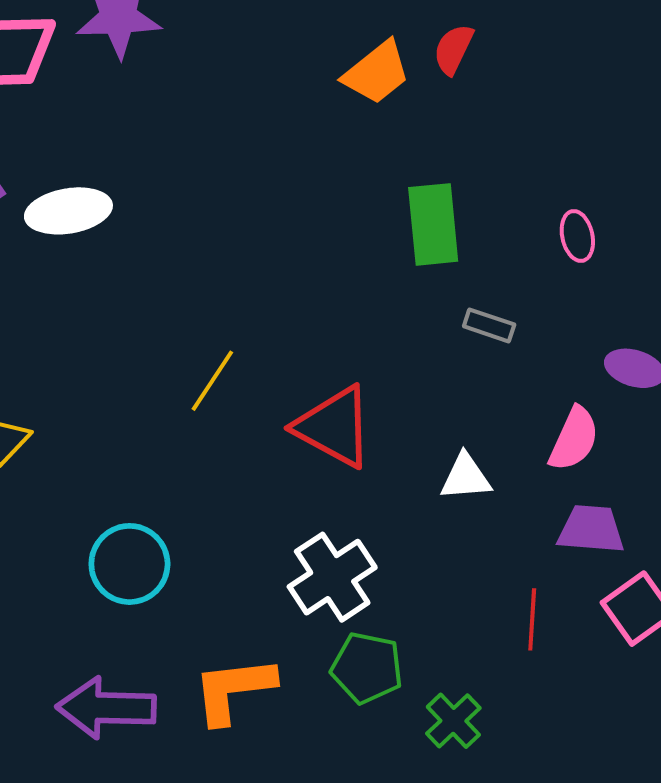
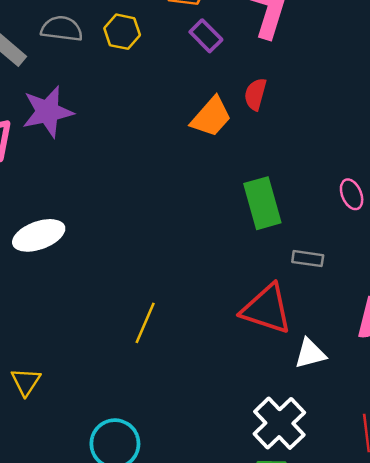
red triangle: (334, 427) -> (267, 309), moved
white cross: (332, 577) -> (279, 423), moved

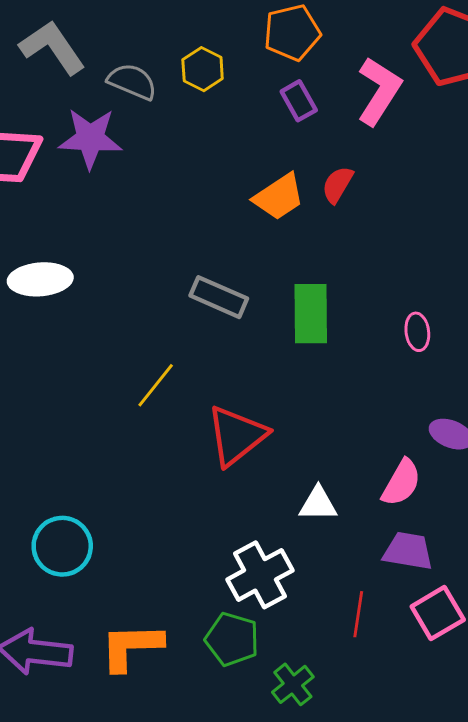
gray semicircle: (62, 29) -> (132, 82), moved
gray rectangle: (308, 259) -> (219, 297), moved, size x1.5
red triangle: (267, 309) -> (236, 436), moved, turned 48
yellow line: (145, 323) -> (156, 385), moved

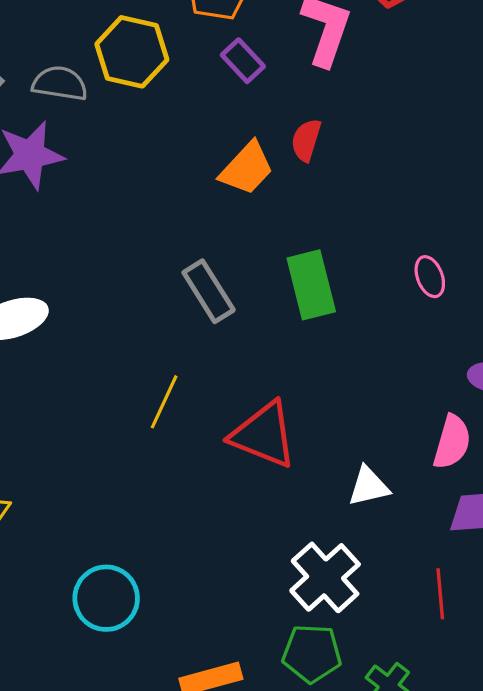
yellow hexagon: (203, 69) -> (132, 52), size x1.5
gray rectangle: (219, 297) -> (209, 291), turned 48
red triangle: (236, 436) -> (264, 435), turned -46

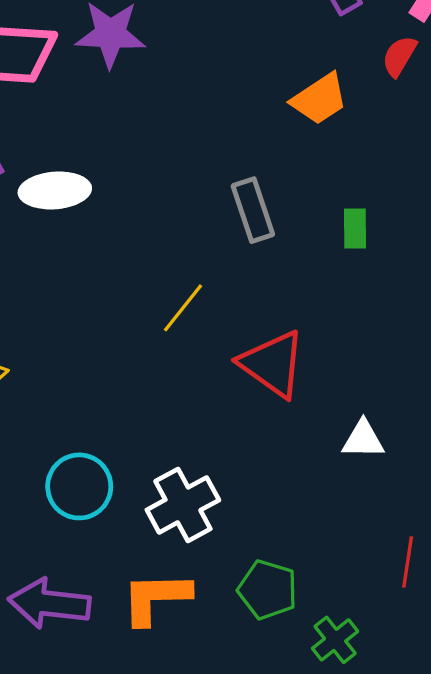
red semicircle: (306, 140) -> (399, 56), moved
green rectangle: (311, 285) -> (355, 228), size x0.6
white cross: (325, 577) -> (183, 505), moved

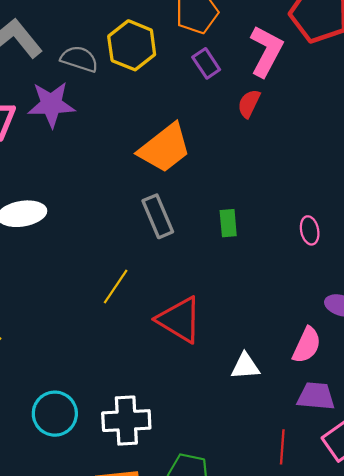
orange trapezoid: (319, 99) -> (165, 148), moved, size x1.4
white cross: (183, 505) -> (126, 421), turned 30

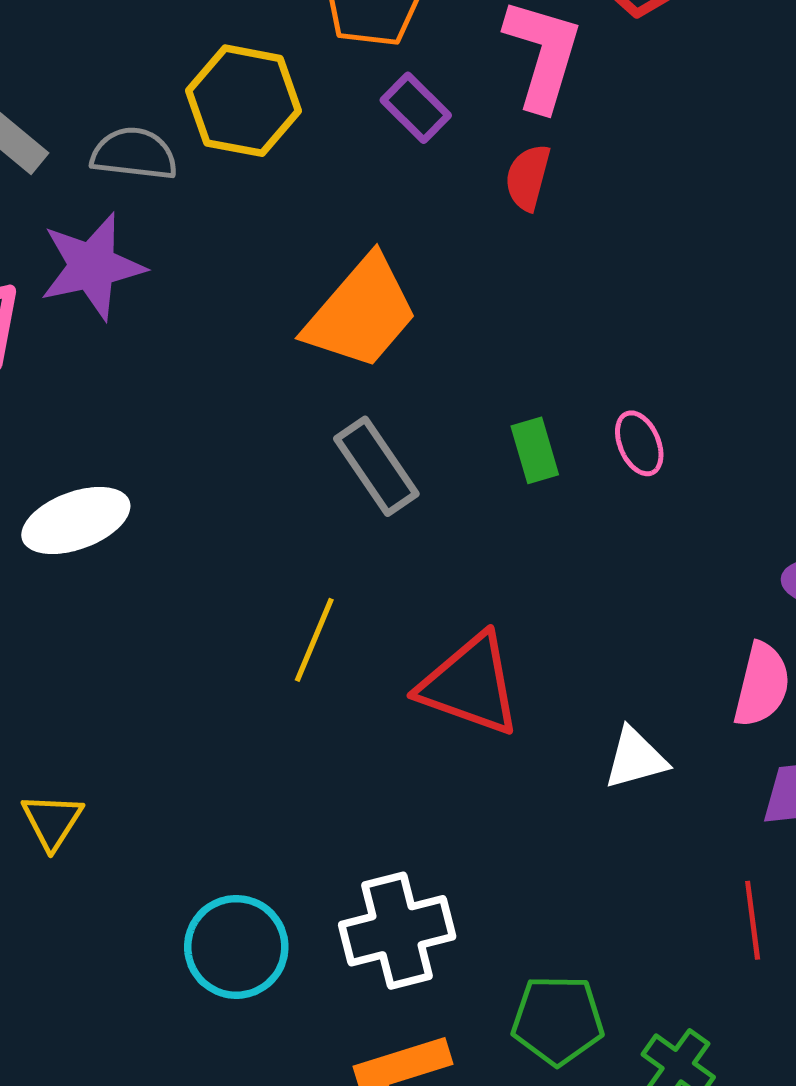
pink ellipse: (310, 230) -> (639, 443), moved

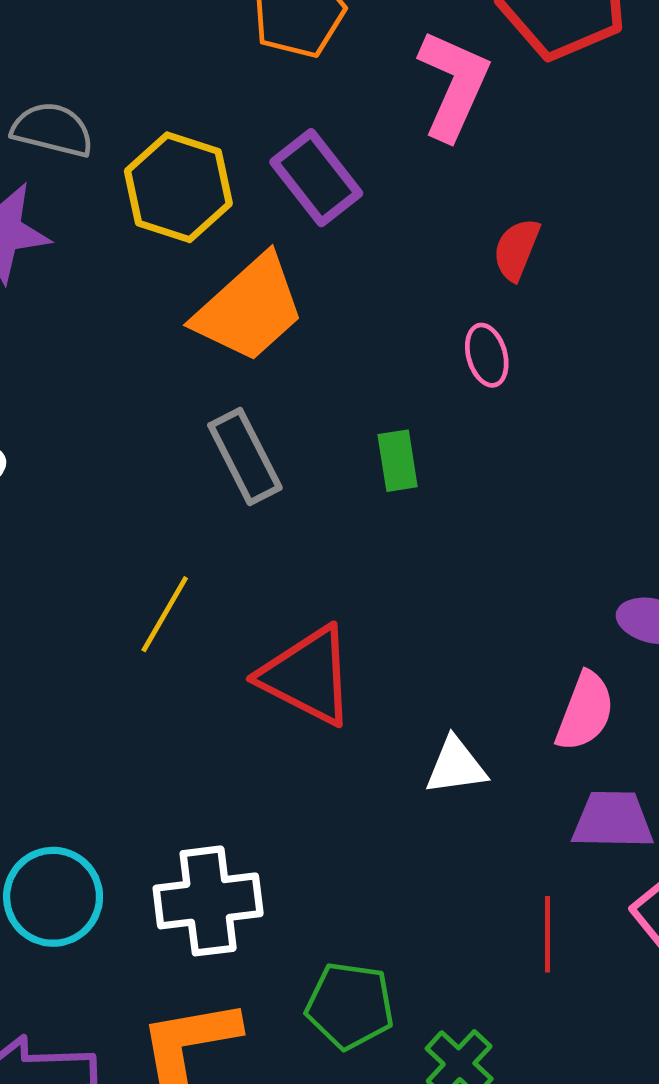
yellow hexagon: (244, 101) -> (178, 187), moved
purple rectangle: (416, 108) -> (316, 178), moved, size x1.4
red semicircle: (528, 177) -> (516, 249), moved
pink ellipse: (639, 443) -> (487, 355), moved

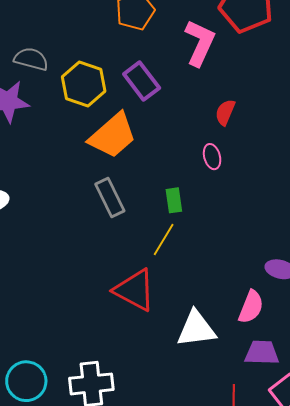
yellow line: (165, 614) -> (164, 240), moved
white triangle: (456, 766) -> (196, 329), size x1.5

